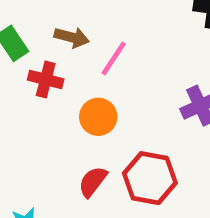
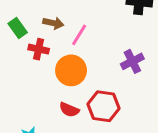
orange circle: (98, 117) -> (71, 70), size x1.4
red semicircle: (93, 182) -> (69, 110), turned -102

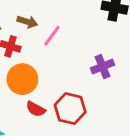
orange circle: (71, 70) -> (22, 79), moved

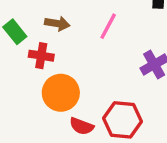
pink line: (52, 36) -> (108, 26), moved

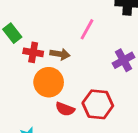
brown arrow: (57, 24) -> (60, 54), moved

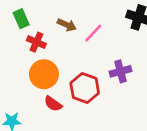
brown arrow: (60, 54) -> (67, 25), moved
red hexagon: (98, 104) -> (85, 88), moved

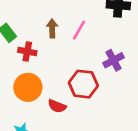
brown arrow: (67, 25) -> (52, 28), turned -102
orange circle: (44, 74) -> (28, 87), moved

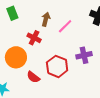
red cross: (27, 51) -> (34, 38), moved

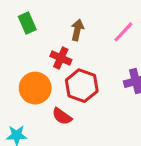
pink line: (65, 26) -> (123, 32), moved
red hexagon: (57, 66) -> (82, 86), moved

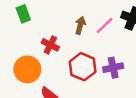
brown arrow: (77, 30) -> (80, 25), moved
red hexagon: (82, 86) -> (83, 67), moved

